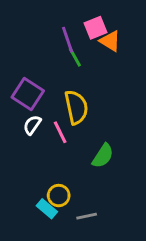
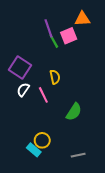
pink square: (95, 28) -> (69, 36), moved
orange triangle: (110, 41) -> (82, 19), moved, turned -35
yellow semicircle: (76, 107) -> (55, 77), size x0.6
gray line: (87, 216) -> (78, 155), moved

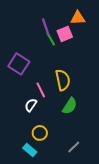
yellow semicircle: (55, 77) -> (63, 80), moved, size x1.5
white semicircle: (23, 90) -> (31, 105), moved
cyan rectangle: (34, 150) -> (30, 150), moved
gray line: (78, 155) -> (74, 147), turned -32

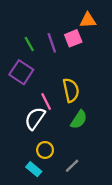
purple line: (46, 27) -> (52, 43), moved
green line: (51, 39) -> (29, 44), moved
white semicircle: (31, 105) -> (35, 118), size x1.5
gray line: (74, 147) -> (72, 166), moved

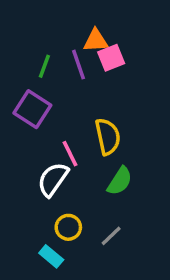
orange triangle: (88, 20) -> (96, 41), moved
green line: (29, 44) -> (44, 66), turned 49
gray line: (72, 166) -> (111, 236), moved

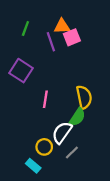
green line: (44, 66) -> (25, 28), moved
yellow semicircle: (108, 137) -> (84, 97), moved
pink line: (70, 154) -> (45, 99), turned 35
white semicircle: (53, 179) -> (62, 133), moved

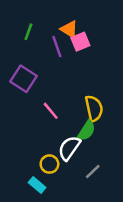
orange triangle: (62, 26) -> (69, 29), turned 35
pink line: (45, 99) -> (51, 111), turned -49
gray line: (72, 152) -> (93, 171), moved

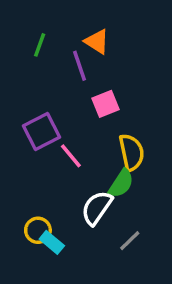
pink square: (80, 42) -> (105, 104), moved
purple square: (23, 79) -> (41, 132), moved, turned 30
yellow circle: (49, 164) -> (38, 230), moved
cyan rectangle: (37, 185) -> (52, 242), moved

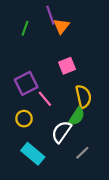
orange triangle: (97, 42) -> (61, 26), turned 35
purple line: (80, 66) -> (50, 15), moved
yellow circle: (38, 230) -> (24, 119), moved
cyan rectangle: (52, 242) -> (33, 154), size x1.5

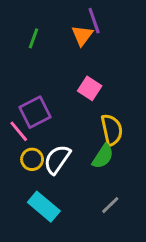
purple line: (50, 15) -> (94, 21), moved
pink square: (67, 66) -> (90, 88), turned -35
pink line: (45, 99) -> (19, 131), moved
white semicircle: (61, 132) -> (57, 159), moved

